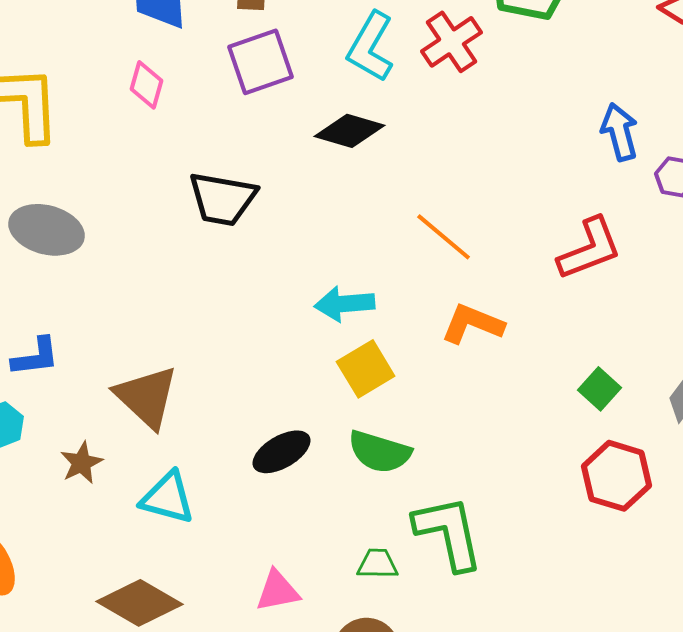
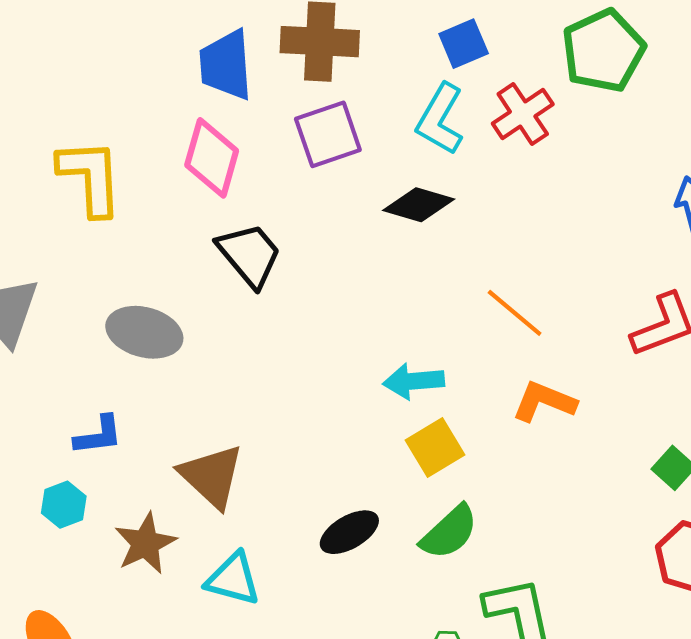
pink diamond: (147, 85) -> (212, 158), size x1.6
black trapezoid: (223, 199) -> (249, 255), moved, turned -140
gray ellipse: (47, 230) -> (144, 332), moved
green semicircle: (380, 452) -> (449, 532), turned -60
brown star: (82, 463) -> (145, 543), size x1.4

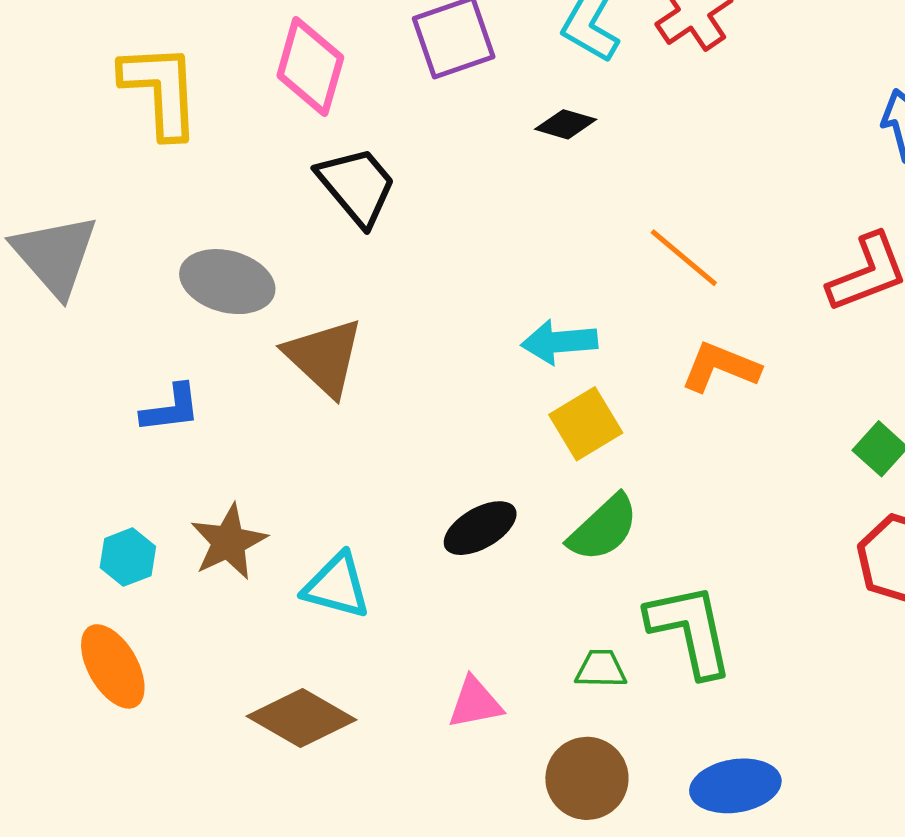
black diamond: (419, 205) -> (566, 124), size x0.7
brown triangle: (212, 476) -> (324, 357), moved
cyan hexagon: (64, 505) -> (128, 557), moved

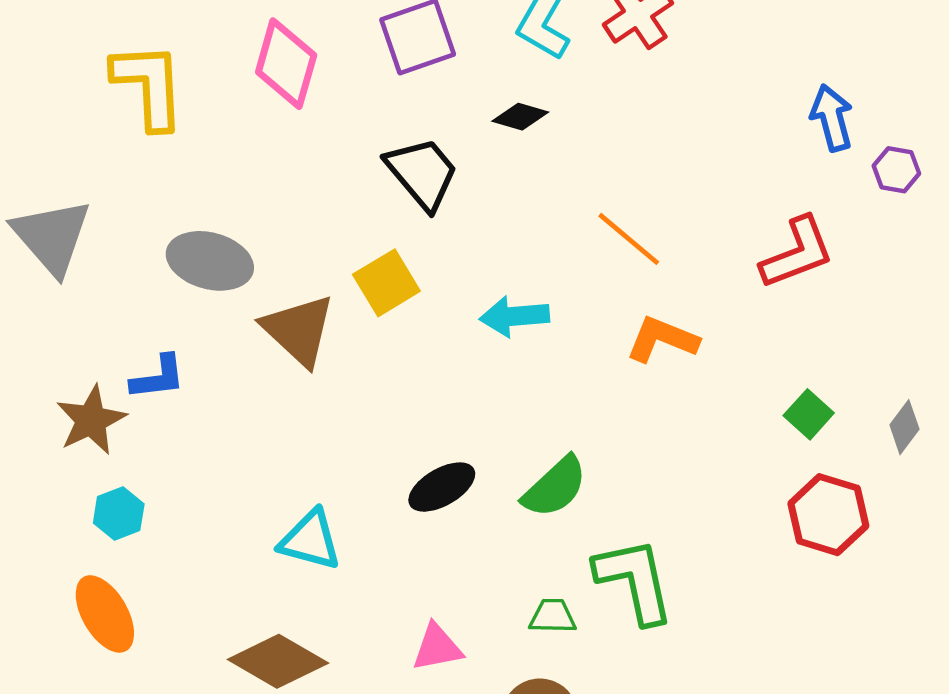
black trapezoid: (357, 186) -> (422, 173), moved
yellow square: (586, 424) -> (386, 283), moved
brown star: (229, 542) -> (91, 420), moved

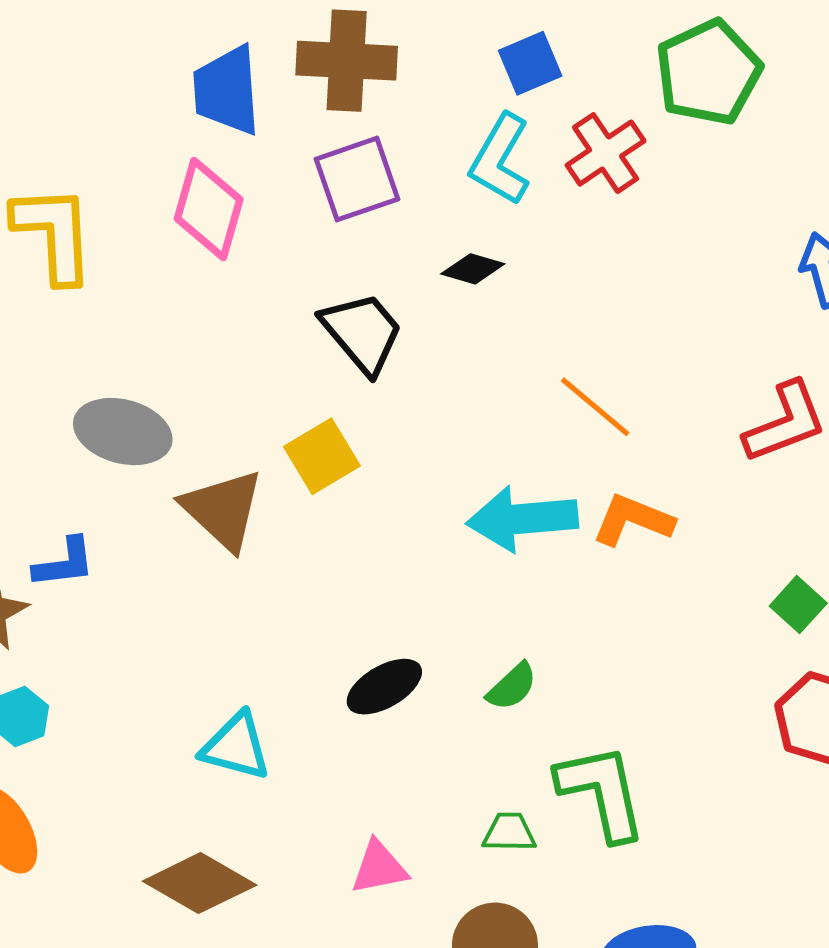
cyan arrow: (514, 316) -> (522, 519), moved, size x1.4
green semicircle: (555, 487) -> (512, 687), size x0.7

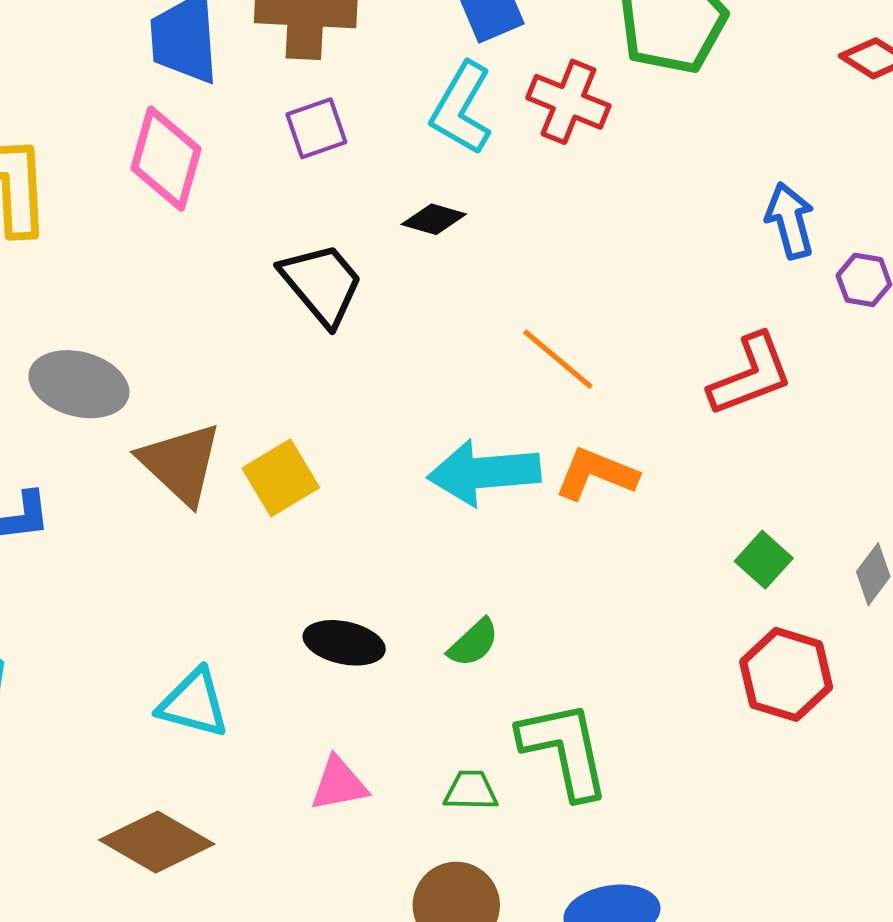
red cross: (606, 153) -> (568, 102), turned -34
purple square: (357, 179) -> (316, 128), size x0.7
yellow square: (322, 456) -> (281, 478), moved
black ellipse: (384, 687) -> (344, 643), turned 42
pink triangle: (379, 867) -> (339, 784), moved

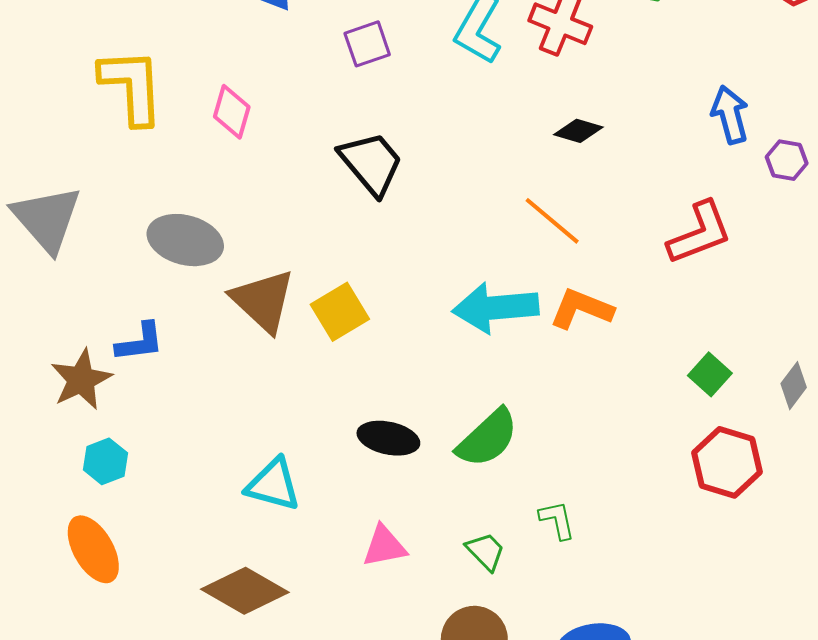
pink diamond: (166, 159) -> (232, 112), moved, size x0.7
black diamond: (434, 219) -> (578, 131), moved
green semicircle: (473, 643) -> (487, 438), size x1.6
green L-shape: (564, 750) -> (557, 520), size x0.5
green trapezoid: (471, 791) -> (485, 551), turned 45

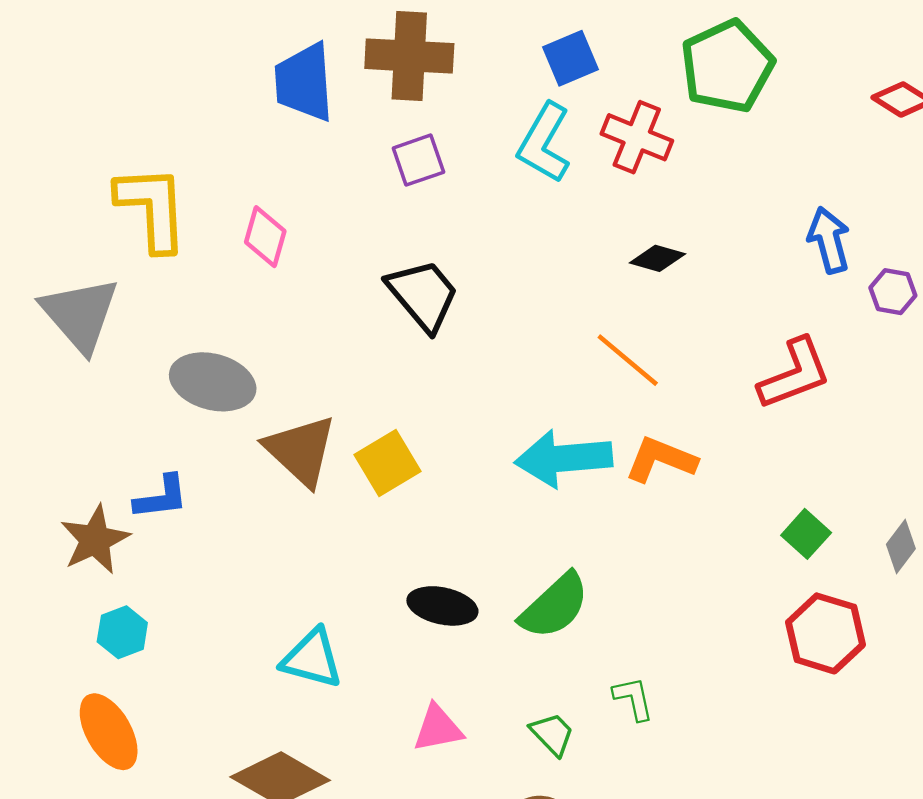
gray triangle: (47, 219) -> (80, 314), moved

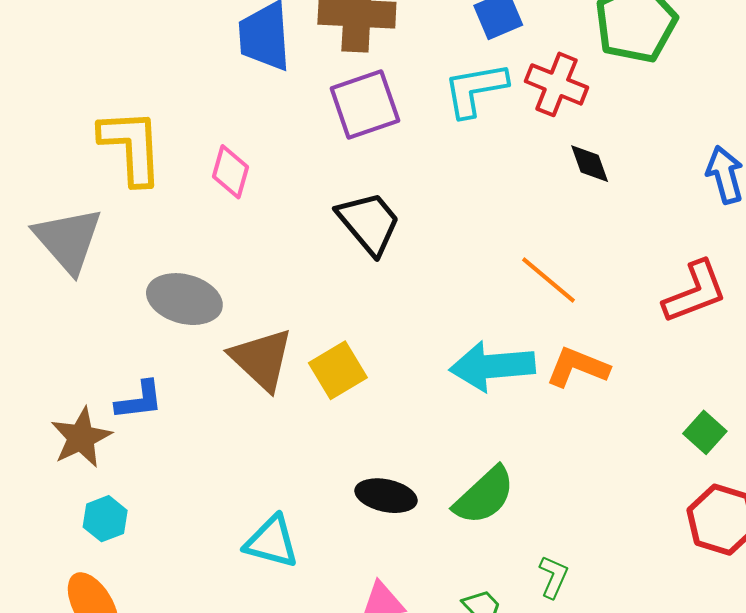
cyan L-shape: (544, 143) -> (475, 89), turned 50
purple square: (418, 160) -> (365, 104), size x1.5
black diamond: (657, 258) -> (590, 164), moved, turned 54
green L-shape: (633, 699) -> (553, 577), turned 36

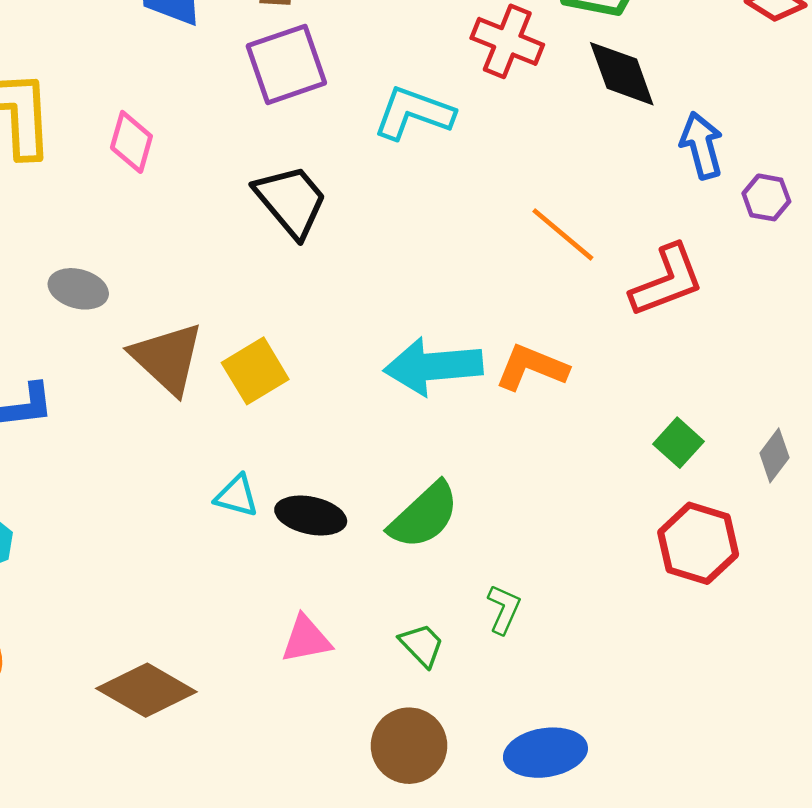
cyan L-shape: (475, 89) -> (414, 113), moved, turned 30
black diamond: (590, 164) -> (622, 74), moved, size x1.5
orange line: (548, 280) -> (563, 234), moved
gray ellipse: (184, 299) -> (78, 289), size x0.7
cyan triangle: (272, 542) -> (237, 496), moved, size x0.7

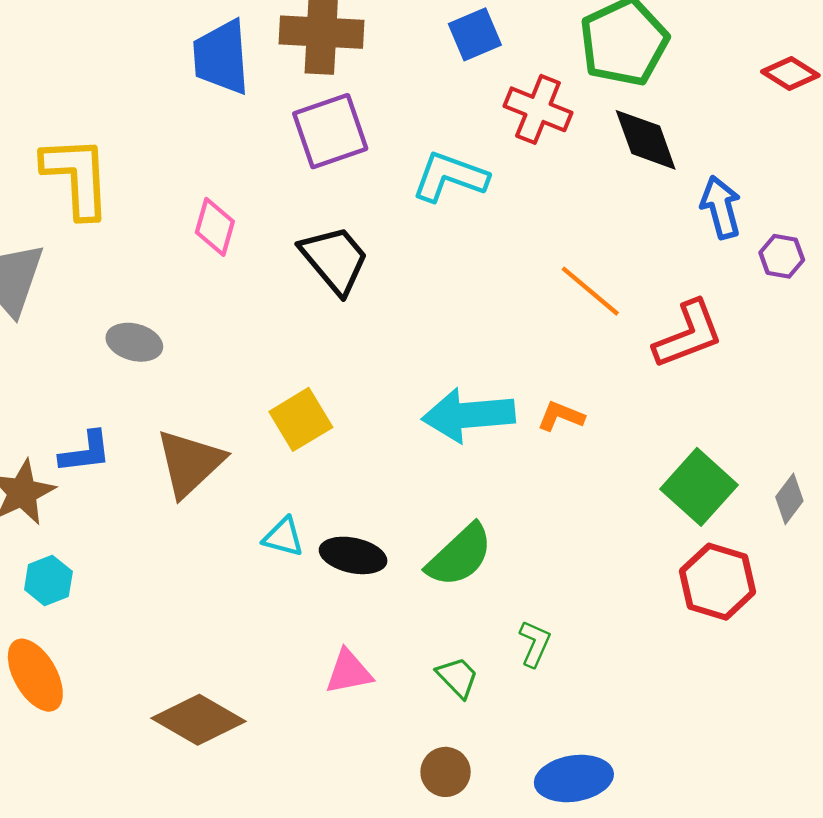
pink diamond: (131, 142) -> (215, 227), moved
brown triangle: (167, 358) -> (190, 463), moved, turned 34
orange L-shape: (532, 367) -> (561, 416), size x0.7
green square: (678, 443) -> (699, 487), size x1.6
brown circle: (409, 746) -> (446, 772), size x0.7

